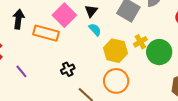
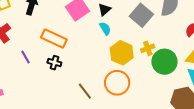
orange rectangle: (46, 33) -> (54, 39), moved
black cross: (68, 69) -> (54, 63), moved, turned 32

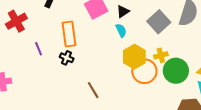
orange rectangle: (54, 39) -> (69, 34), turned 50
orange circle: (117, 83) -> (144, 71), moved

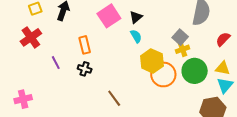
gray square: (159, 22) -> (180, 37), moved, size x0.7
orange rectangle: (69, 34) -> (85, 45), size x0.7
yellow cross: (161, 55) -> (183, 49), moved

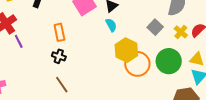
yellow cross: (183, 49) -> (181, 32), moved, turned -32
purple line: (56, 63) -> (19, 41), moved
brown line: (114, 98) -> (62, 85), moved

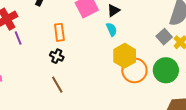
gray square: (155, 27) -> (164, 37), moved

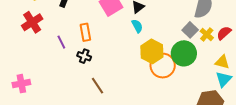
purple line: (18, 38) -> (61, 42), moved
green circle: (166, 70) -> (184, 53), moved
brown line: (57, 85) -> (98, 86), moved

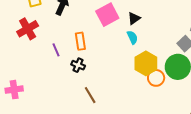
orange circle: (163, 66) -> (156, 78), size x0.7

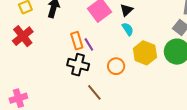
purple line: (56, 50) -> (89, 44), moved
black cross: (78, 65) -> (78, 65), size x1.5
orange circle: (156, 78) -> (116, 66), moved

